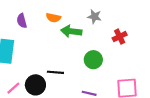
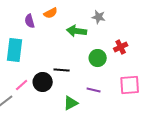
orange semicircle: (53, 18) -> (51, 13), moved, turned -40
red cross: (120, 37) -> (121, 47), moved

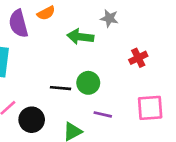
purple semicircle: (30, 21) -> (18, 24), size x1.5
green circle: (98, 58) -> (88, 83), moved
black circle: (43, 82) -> (32, 120), moved

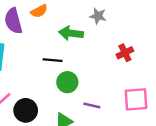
green circle: (88, 83) -> (67, 82), moved
black line: (61, 88) -> (53, 60), moved

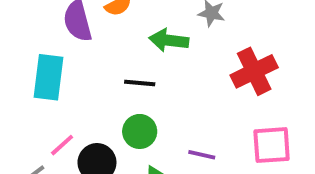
red cross: (125, 53) -> (254, 71), size x1.6
green circle: (67, 82) -> (140, 131), moved

